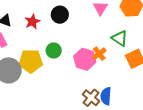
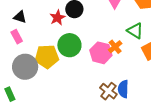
red star: (32, 22) -> (57, 18), moved
green circle: (54, 51) -> (69, 45), size x1.5

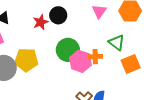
green circle: (69, 45) -> (68, 50), moved
orange cross: (115, 47) -> (95, 57), turned 32

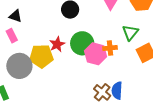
red star: (41, 22) -> (57, 44), moved
green triangle: (117, 43) -> (130, 33), turned 36

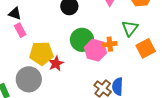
pink rectangle: (12, 36) -> (20, 30), moved
red star: (57, 44) -> (56, 64), moved
gray circle: (19, 66) -> (29, 79), moved

